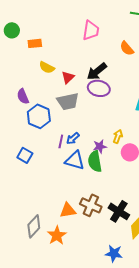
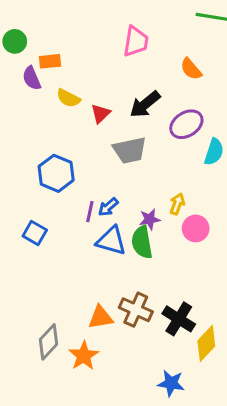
purple ellipse: (99, 88) -> (186, 124), moved, turned -45
purple semicircle: (23, 96) -> (32, 78), moved
gray trapezoid: (68, 101) -> (130, 150), moved

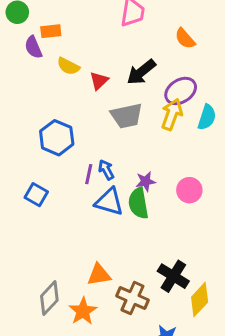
yellow arrow: (177, 204) -> (172, 114), moved, size x1.5
blue arrow: (108, 207) -> (106, 170), turned 102
brown cross: (136, 310) -> (132, 298), moved

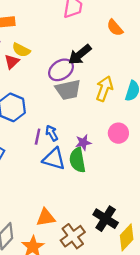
red triangle: (99, 81) -> (12, 62), moved
purple ellipse: (181, 91) -> (61, 70), moved
pink circle: (189, 190) -> (118, 133), moved
brown cross: (132, 298) -> (73, 236), turned 30

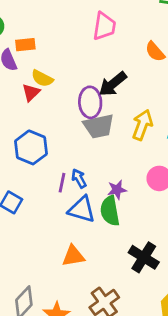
purple ellipse: (61, 70) -> (90, 102), turned -60
orange triangle: (46, 217) -> (73, 256), moved
black cross: (106, 219) -> (144, 257), moved

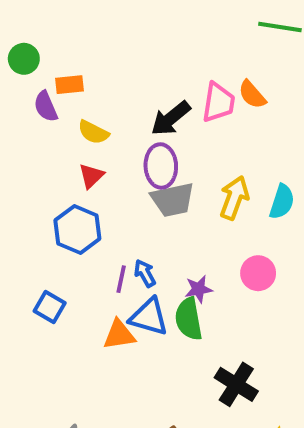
pink trapezoid: (104, 26) -> (218, 102), moved
black arrow: (113, 84) -> (171, 118), moved
red triangle: (31, 92) -> (91, 176), moved
orange triangle: (73, 256) -> (119, 335), moved

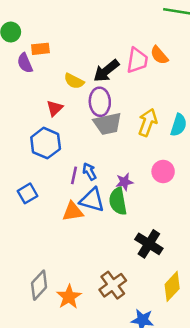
yellow semicircle: (93, 132) -> (74, 81), moved
blue square: (50, 307) -> (27, 193), turned 30

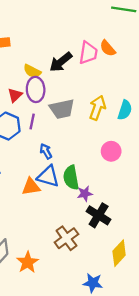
purple ellipse: (100, 102) -> (36, 89), moved
purple line: (74, 175) -> (32, 122), moved
purple star: (124, 182) -> (85, 194), moved
brown cross: (113, 285) -> (66, 238), moved

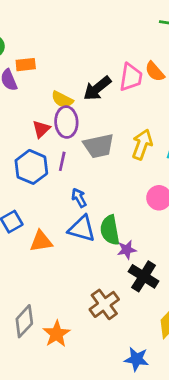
orange triangle: (31, 187) -> (41, 241), moved

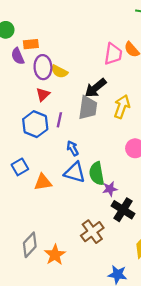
black arrow: (97, 88) -> (96, 88), moved
purple ellipse: (66, 122) -> (43, 67), moved
gray trapezoid: (99, 146) -> (88, 108), turned -70

